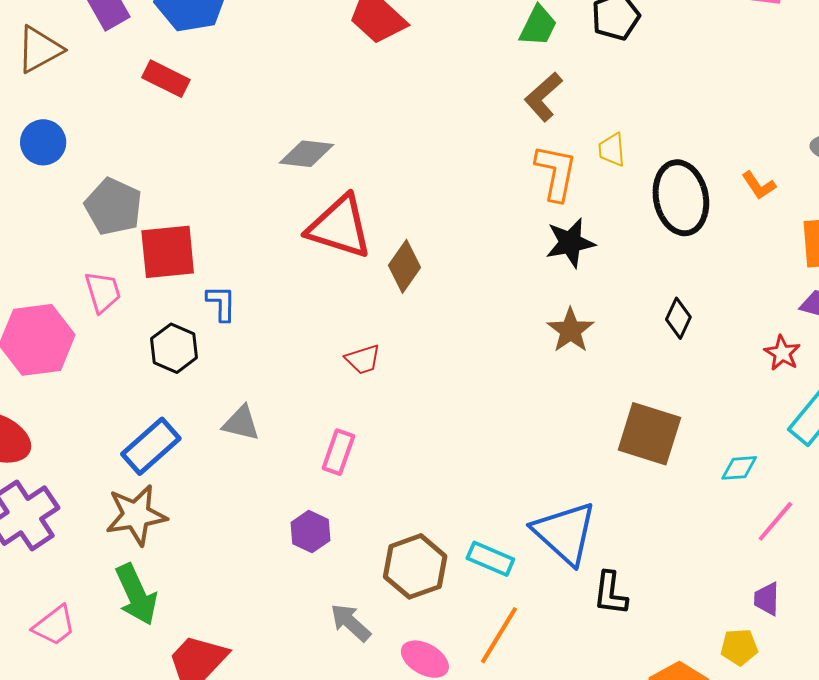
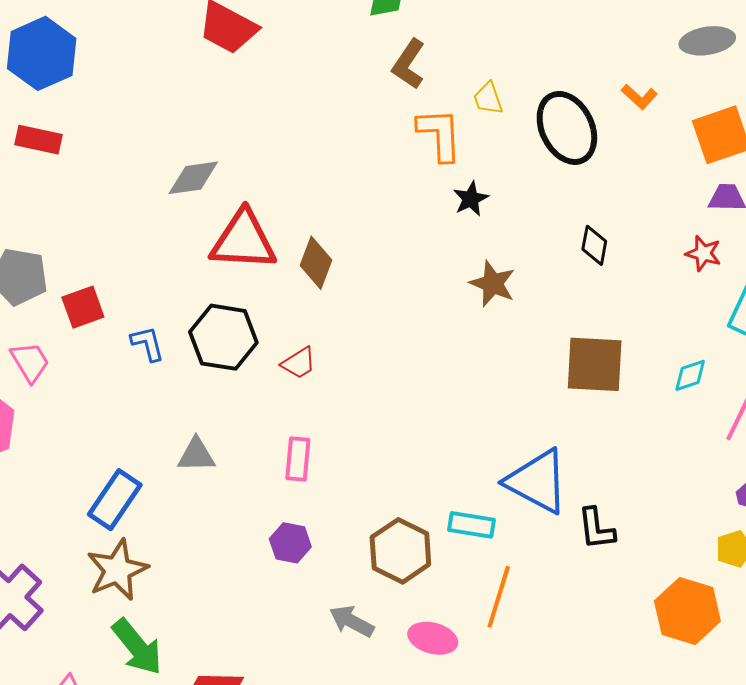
black star: (570, 243) -> (471, 199), size x0.7
red square: (168, 252) -> (83, 307), size x0.7
black hexagon: (174, 348) -> (223, 337), moved, size x1.4

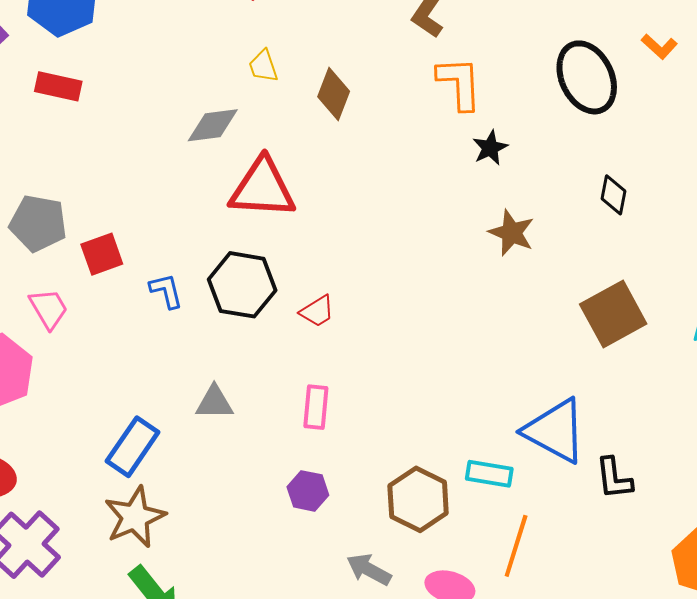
yellow trapezoid: (488, 99) -> (263, 66), moved
brown diamond: (316, 263) -> (334, 94), moved
brown square: (595, 364) -> (613, 314), turned -32

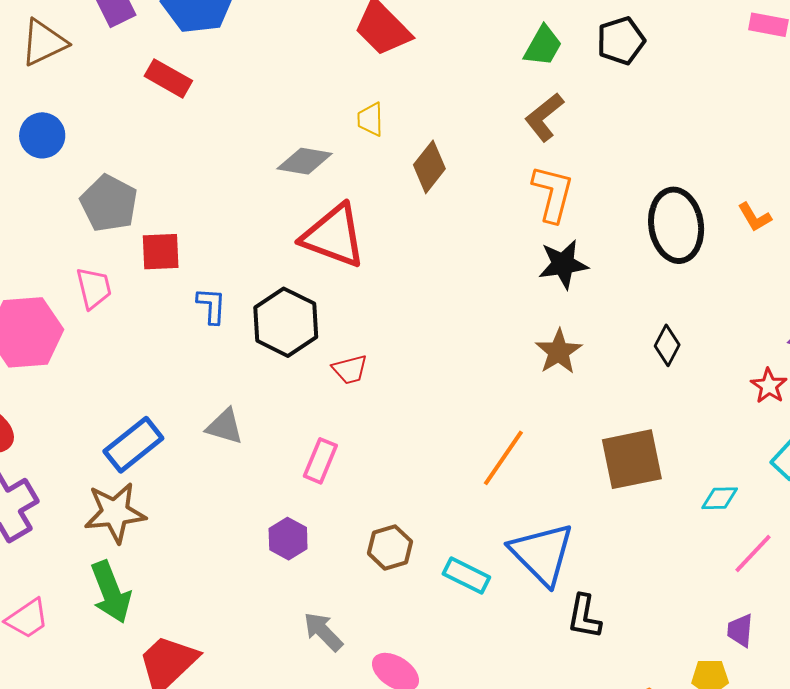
black star: (490, 148) -> (563, 264), size x1.4
brown hexagon: (418, 499) -> (390, 547), moved, size x0.7
orange line: (516, 546) -> (503, 458), moved

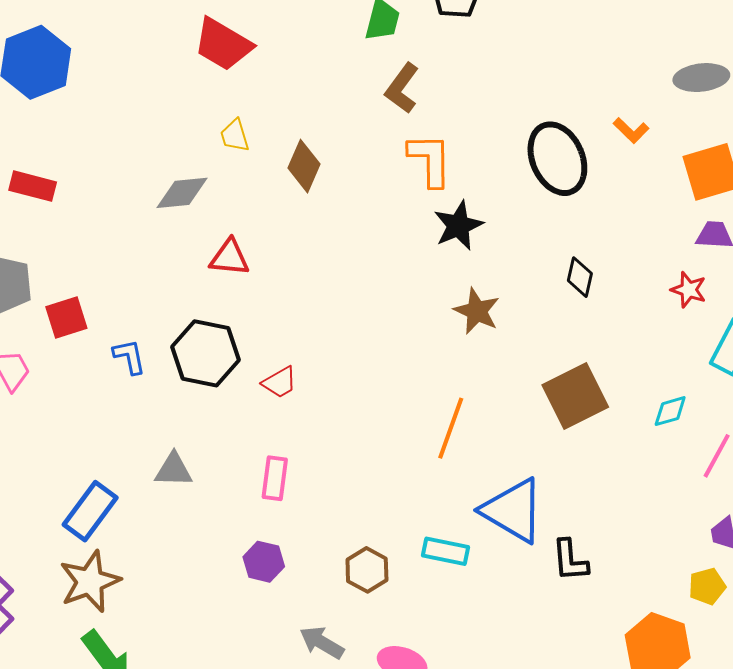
red rectangle: (168, 78) -> (33, 186), moved
red triangle: (334, 236) -> (229, 258), size x0.6
brown hexagon: (390, 547) -> (367, 570), moved

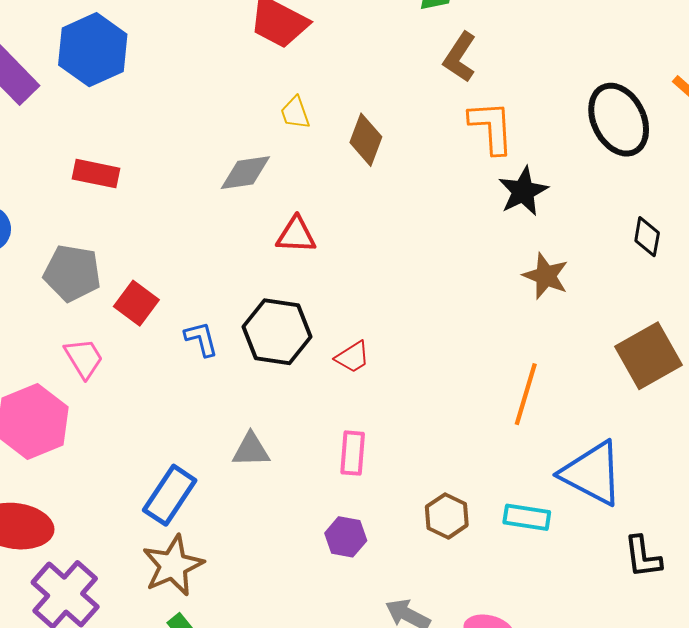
red square: (66, 317) -> (136, 303), turned -33
black L-shape: (570, 560) -> (643, 557), moved
brown hexagon: (367, 570) -> (447, 516), moved

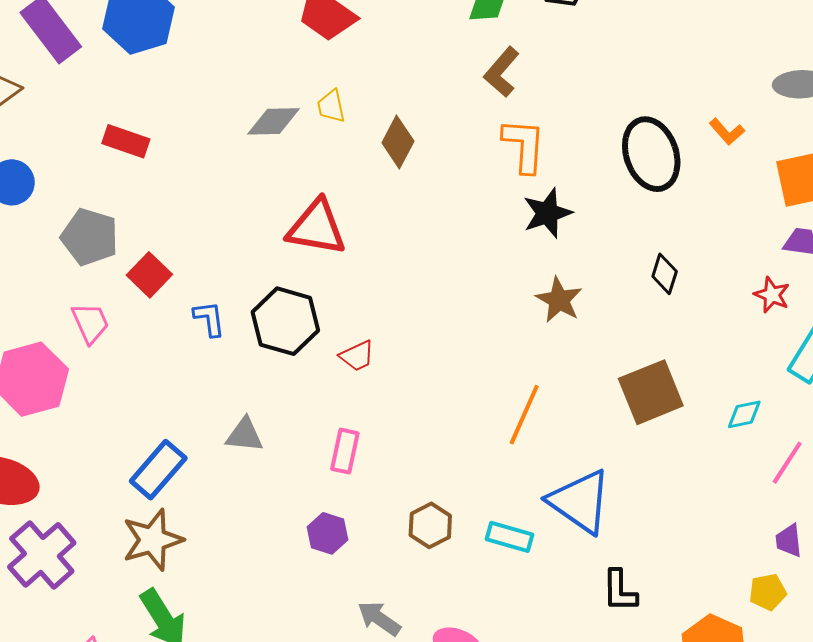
gray diamond: (245, 173) -> (274, 121), moved
red triangle: (296, 235) -> (317, 228), size x1.5

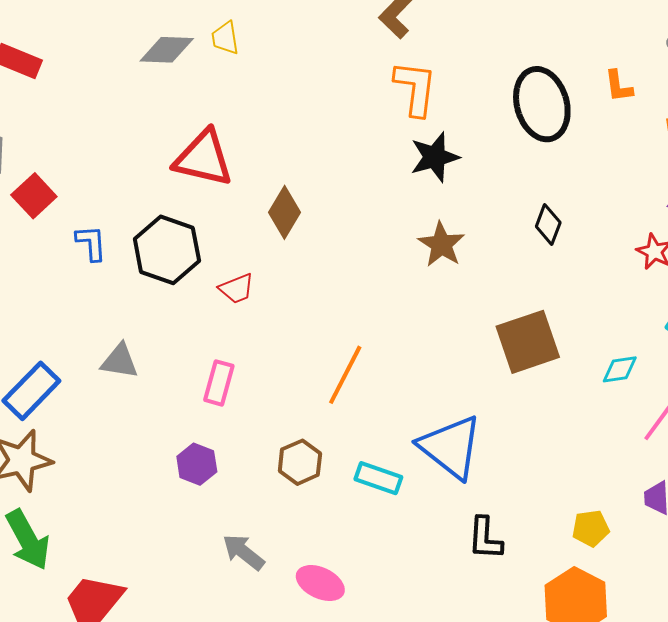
orange L-shape: (727, 132) -> (619, 86), turned 30
brown diamond: (398, 142) -> (284, 212), moved
orange line: (524, 415) -> (345, 375), moved
yellow pentagon: (768, 592) -> (591, 528), moved

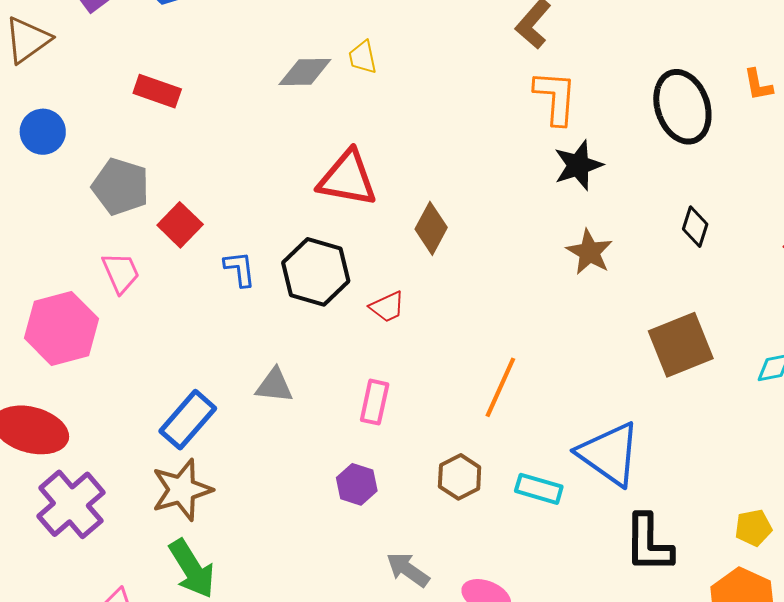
black L-shape: (485, 538) -> (649, 543), size x1.4

